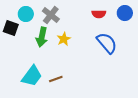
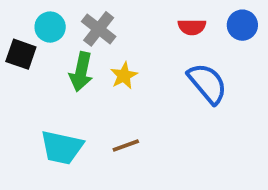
cyan trapezoid: (32, 76) -> (62, 147), turned 65
brown line: (56, 79) -> (126, 146), moved

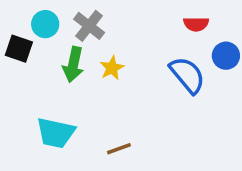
blue circle: (242, 25) -> (226, 56), moved
red semicircle: (192, 27) -> (196, 24), moved
brown line: (126, 146) -> (119, 149), moved

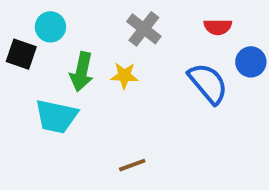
gray cross: (89, 26) -> (144, 29), moved
yellow star: (112, 68) -> (124, 76), turned 30
cyan trapezoid: (56, 133) -> (56, 116), moved

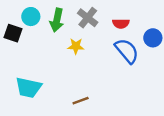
red semicircle: (218, 27) -> (121, 24), moved
green arrow: (82, 72) -> (57, 20), moved
cyan trapezoid: (56, 116) -> (28, 88), moved

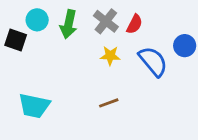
red semicircle: (121, 24) -> (135, 24), moved, turned -63
yellow star: (76, 46) -> (110, 56), moved
brown line: (81, 101) -> (109, 103), moved

